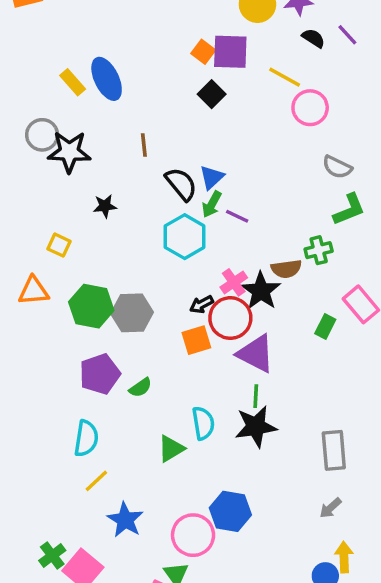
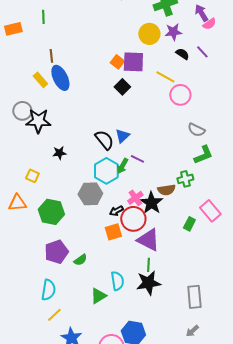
brown line: (144, 145) -> (51, 56), moved
green arrow: (212, 204) -> (122, 166), moved
gray hexagon: (132, 313) -> (90, 194), moved

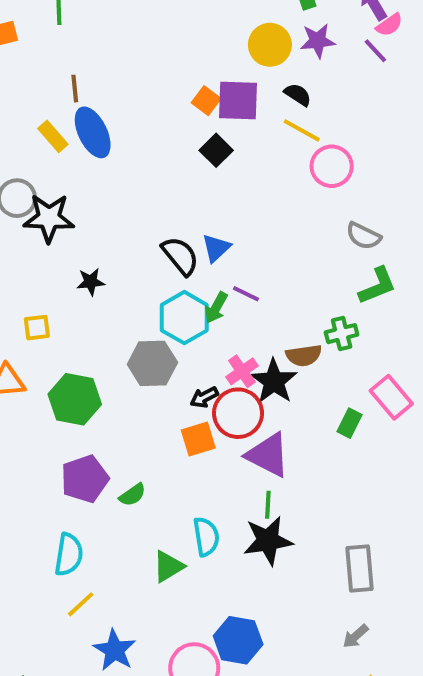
purple line: (202, 52) -> (375, 51), moved
black semicircle: (182, 54) -> (298, 95), moved
yellow square: (32, 176) -> (37, 328), turned -32

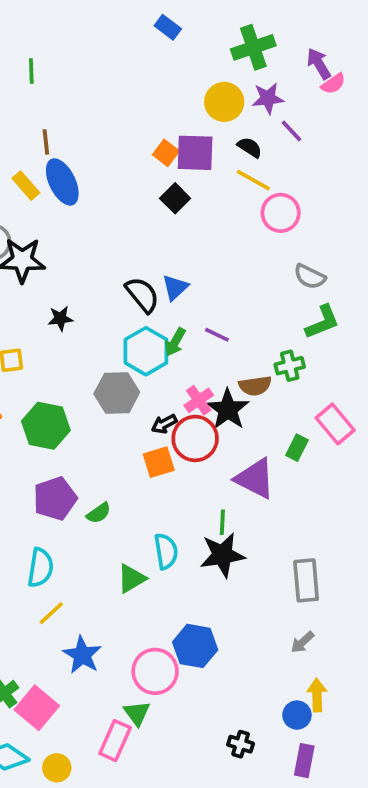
purple line: (375, 51) -> (292, 131), moved
purple line: (246, 294) -> (217, 335), moved
purple triangle: (268, 455) -> (255, 479), moved

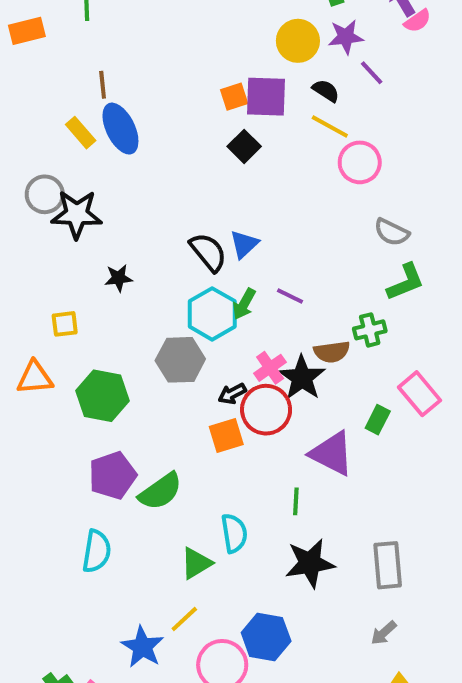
orange square: (166, 153) -> (234, 97), turned 35
green semicircle: (99, 513) -> (160, 491), size x1.6
black star: (222, 555) -> (310, 563), moved
yellow line: (51, 613) -> (184, 619), moved

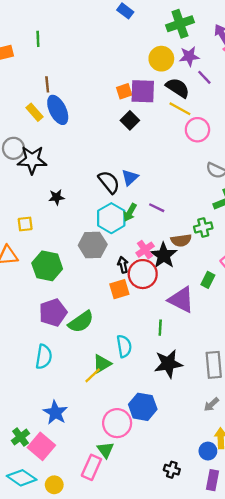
black semicircle: (326, 91) -> (178, 88), size x1.5
black arrow: (232, 394) -> (123, 265), turned 105
yellow line: (184, 619) -> (93, 375), moved
blue star: (142, 647) -> (55, 413), moved

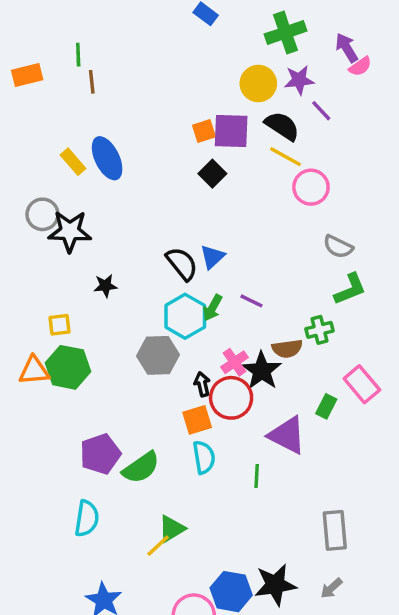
brown line: (47, 84) -> (92, 82), moved
green hexagon: (47, 266) -> (68, 367), moved
cyan semicircle: (124, 346) -> (204, 457), moved
black star: (168, 364) -> (275, 585), moved

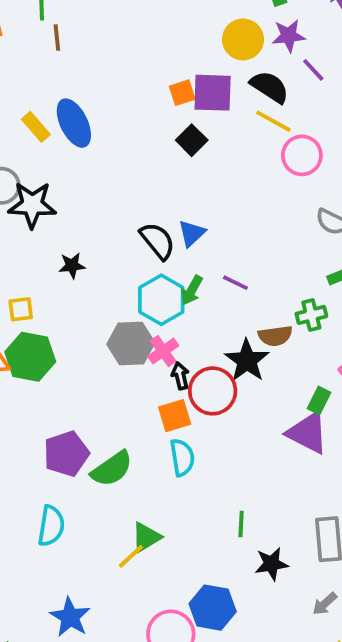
pink cross: (235, 362) -> (163, 351), moved
purple triangle: (287, 435) -> (308, 433), moved
green line: (257, 476) -> (241, 524), moved
black star: (275, 585) -> (271, 564), moved, size x0.7

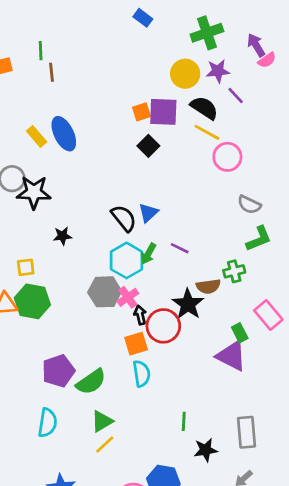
green rectangle: (319, 400) -> (240, 333), turned -54
green triangle: (146, 537) -> (102, 421), moved

